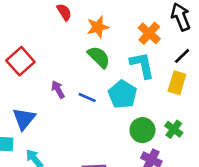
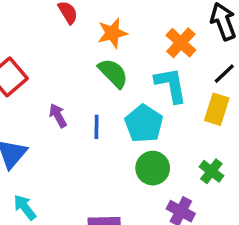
blue line: (87, 97) -> (97, 127), turned 66
green circle: (142, 130) -> (153, 168), moved

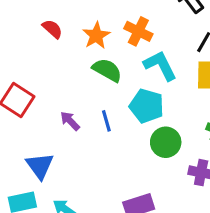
orange cross: (181, 43) -> (138, 31), moved

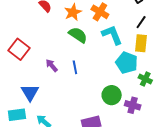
cyan pentagon: (147, 106) -> (127, 63), moved
green circle: (166, 142) -> (112, 95), moved

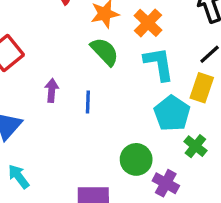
purple arrow: (52, 65) -> (52, 90), turned 32

